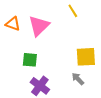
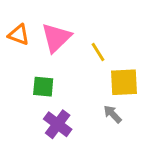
yellow line: (73, 11) -> (98, 52), moved

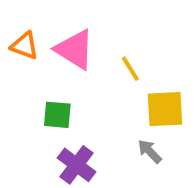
pink triangle: (56, 38) -> (75, 49), turned -44

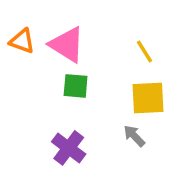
yellow line: (130, 69) -> (144, 51), moved
green square: (57, 115) -> (76, 86), moved

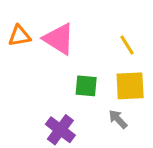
orange triangle: (22, 41) -> (20, 36), turned -30
green square: (76, 86) -> (86, 86), moved

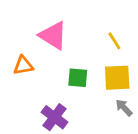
orange triangle: (20, 36) -> (23, 65), moved
gray arrow: (118, 119) -> (124, 108), moved

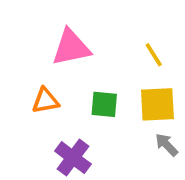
pink triangle: (53, 35) -> (71, 47), turned -44
orange triangle: (23, 65) -> (45, 101), moved

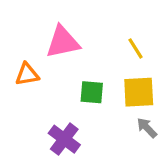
orange triangle: (45, 101) -> (27, 74), moved

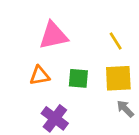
orange triangle: (27, 74) -> (40, 76), moved

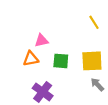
pink triangle: (53, 35) -> (42, 41), moved, size x0.6
yellow line: (116, 41) -> (94, 22), moved

